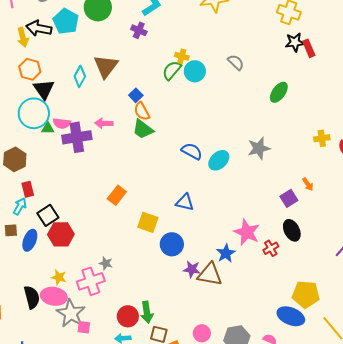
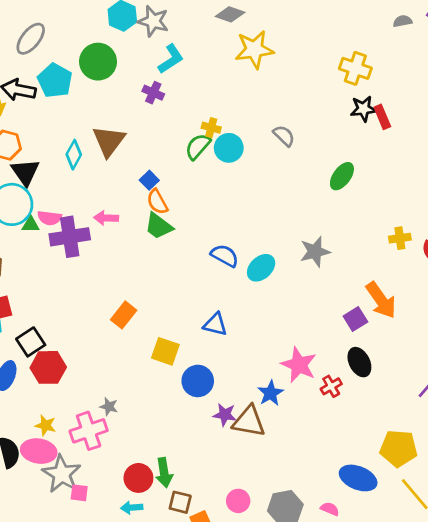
orange arrow: (308, 184) -> (381, 300), size x2.0
yellow pentagon: (306, 294) -> (399, 448), moved

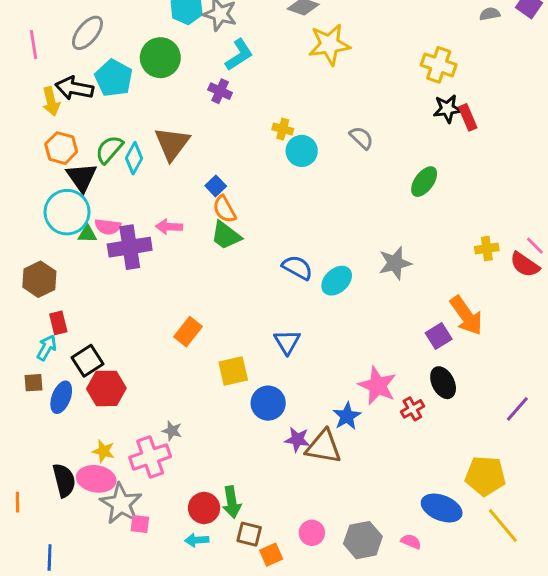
green semicircle: (198, 147) -> (109, 149), moved
blue triangle: (215, 324) -> (287, 342), turned 45
yellow square: (165, 351) -> (233, 371), turned -32

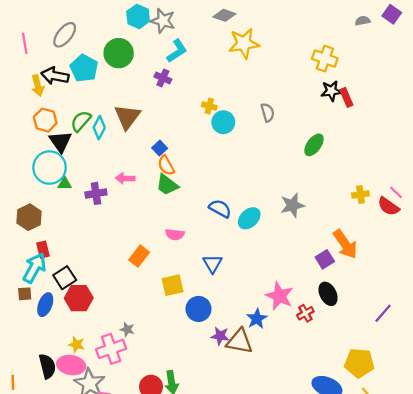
gray semicircle: (361, 138) -> (268, 112), turned 30
pink semicircle: (108, 227) -> (175, 234), moved
purple cross: (130, 247) -> (96, 193), size x0.7
cyan arrow: (47, 348) -> (34, 268), size x1.6

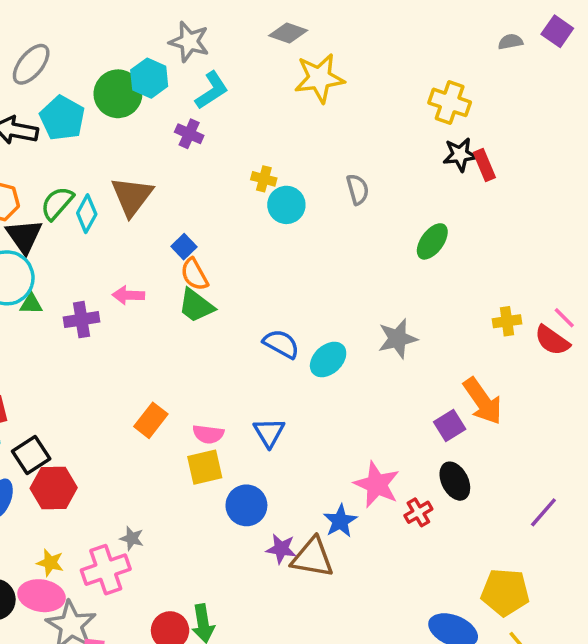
cyan hexagon: (138, 16) -> (149, 78), moved
pink semicircle: (175, 234) -> (208, 434), moved

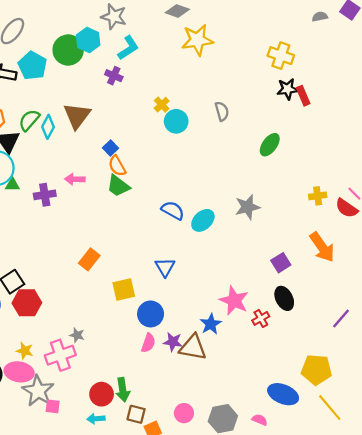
yellow cross: (264, 179) -> (162, 105), turned 32
orange arrow: (483, 401) -> (322, 247), moved
pink semicircle: (208, 434) -> (148, 343), moved, turned -78

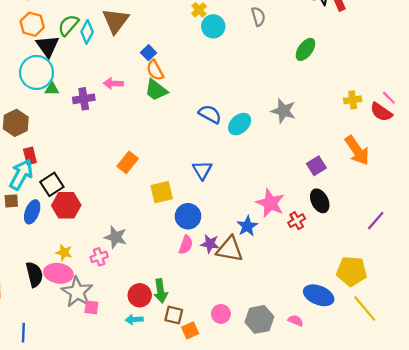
gray star: (247, 207) -> (283, 111), turned 30
gray star: (77, 335) -> (116, 237), size x1.5
pink cross: (60, 355) -> (99, 257), size x0.6

